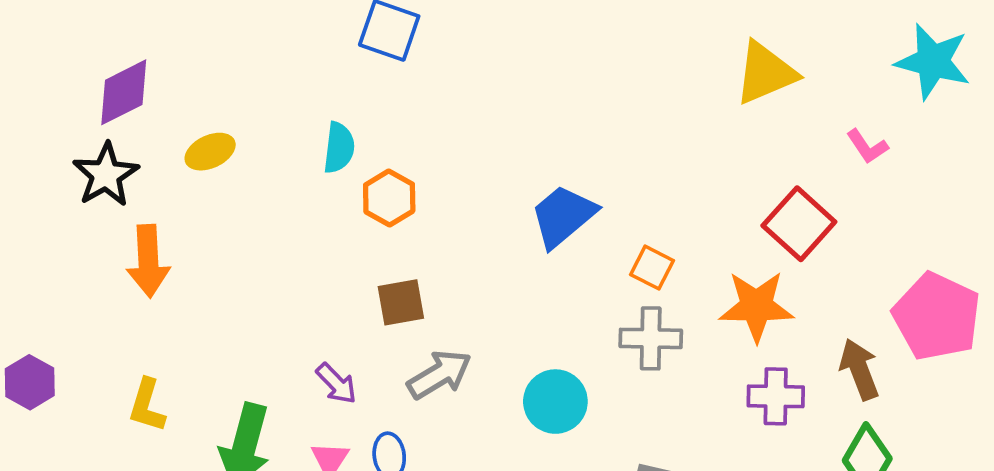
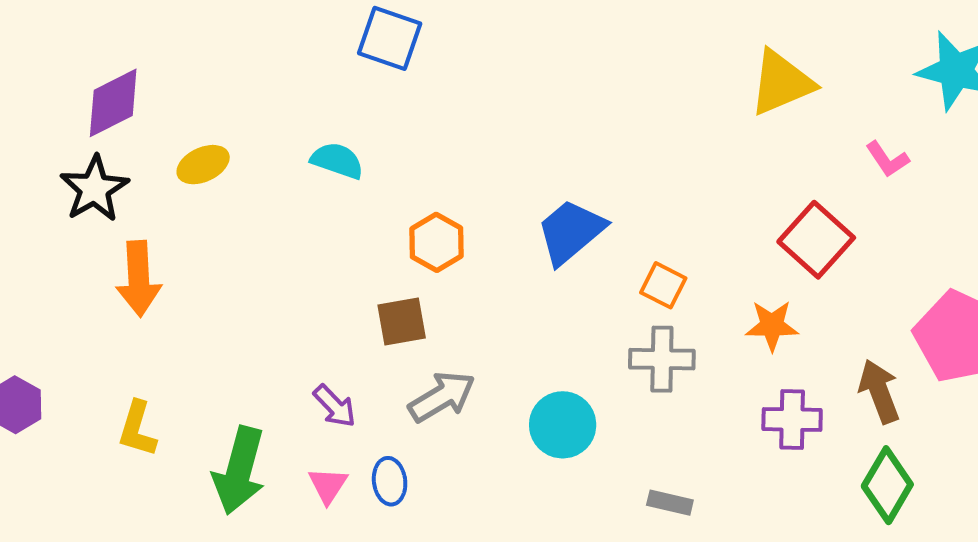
cyan semicircle: (339, 148) -> (337, 161), turned -78
orange hexagon: (389, 198) -> (436, 242), moved
orange star: (756, 306) -> (772, 326), size x0.7

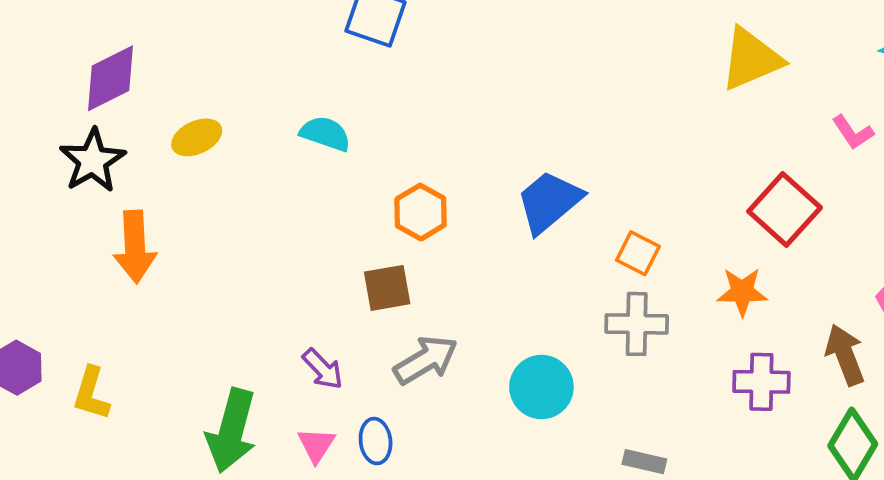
yellow L-shape: (137, 429) -> (91, 393), moved

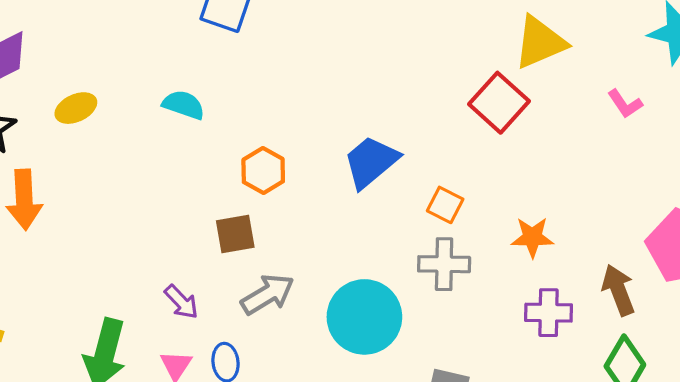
red square: (785, 209) -> (499, 103), moved
cyan circle: (541, 387) -> (364, 317), size x1.4

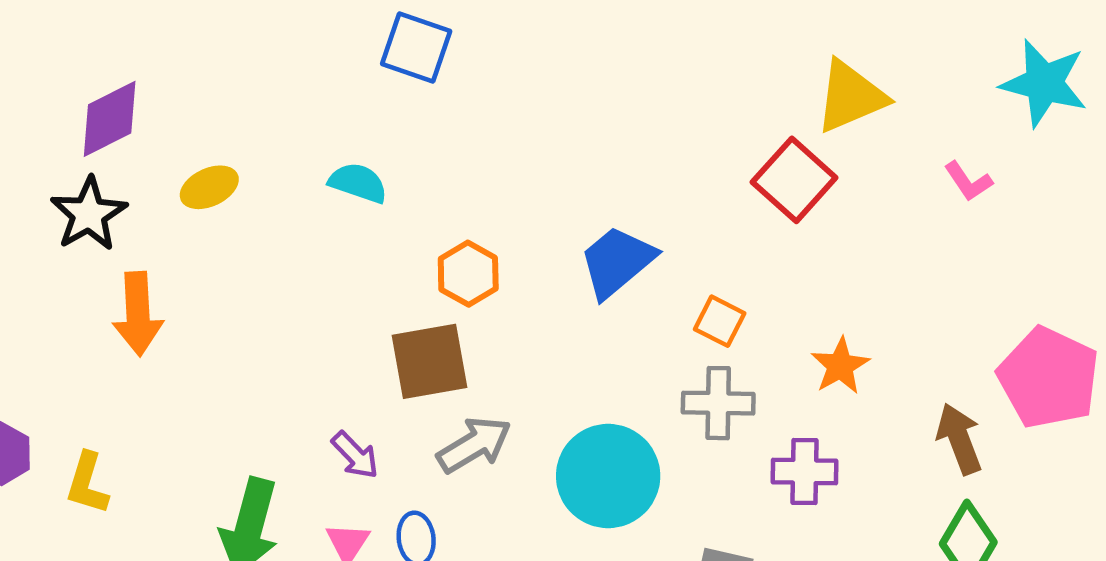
brown square: (235, 234) -> (430, 361), size x1.4
orange star: (532, 237) -> (840, 366), turned -30
purple cross: (549, 313) -> (805, 472), moved

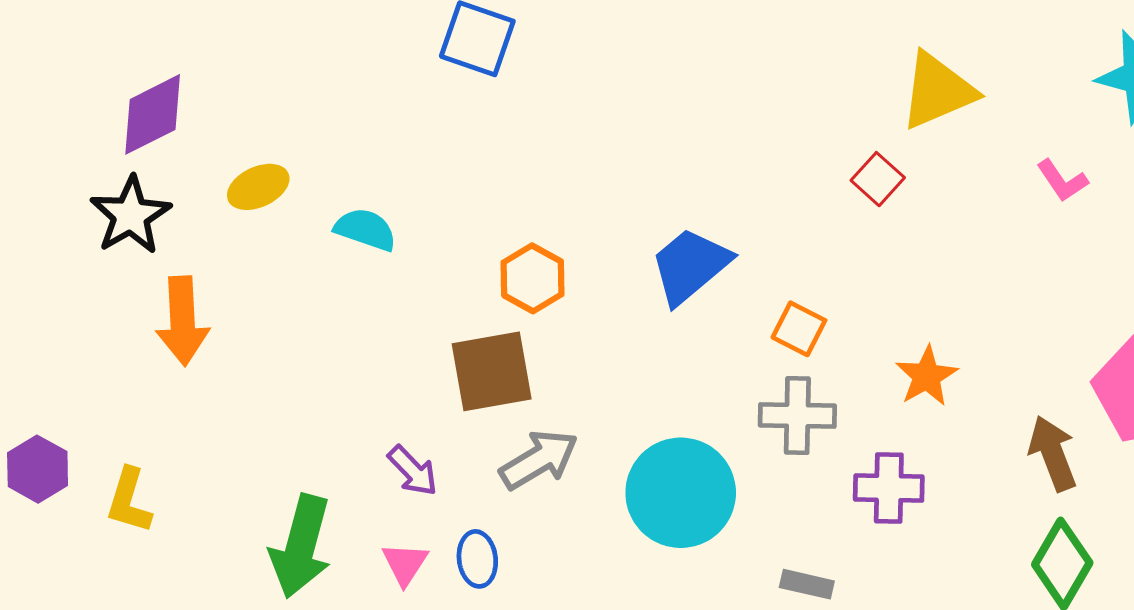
red square: (794, 180) -> (878, 179), size x0.6
cyan semicircle: (358, 183) -> (365, 229), moved

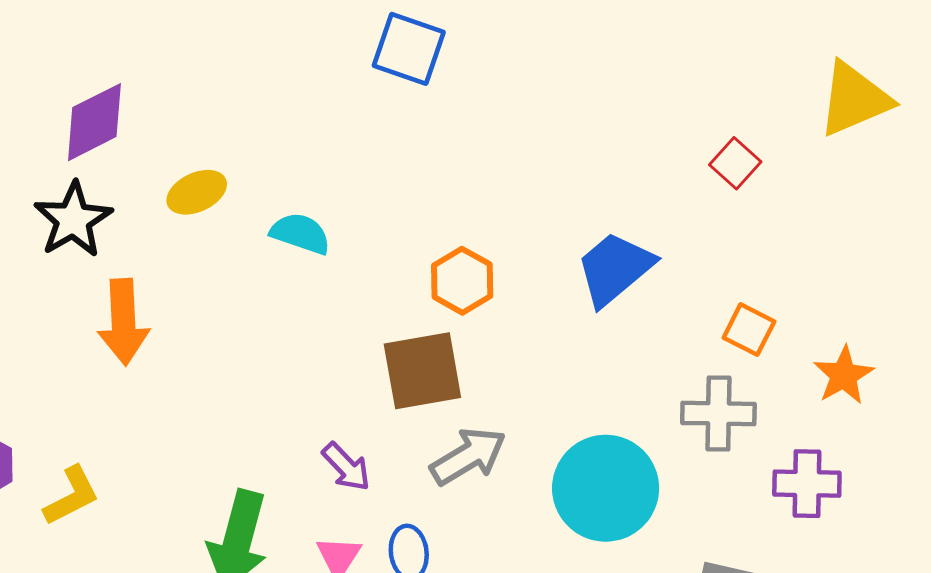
red square: (878, 179) -> (735, 163), moved
orange square: (799, 329) -> (749, 330), moved
yellow L-shape: (129, 501) -> (72, 496), turned -134

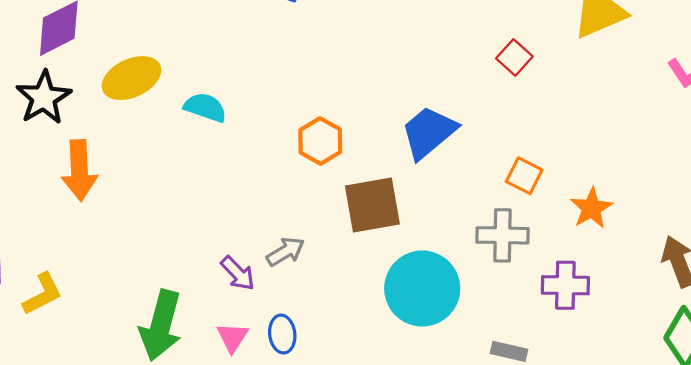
yellow ellipse: (197, 192) -> (131, 78), size x1.4
brown square: (422, 371) -> (372, 205), moved
gray arrow: (468, 456) -> (286, 252), moved, size x0.7

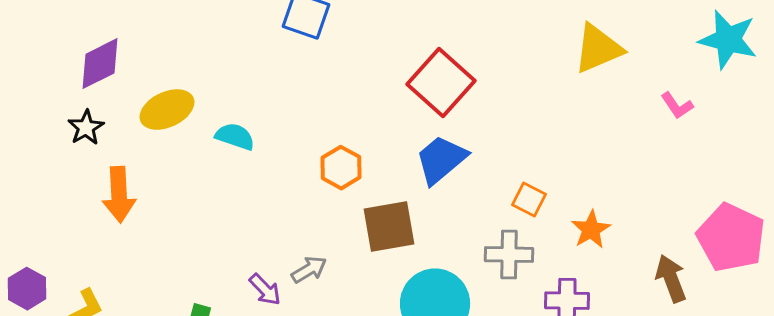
red square: (514, 57) -> (441, 83), moved, size x2.0
black star: (44, 98) -> (86, 128), size x0.7

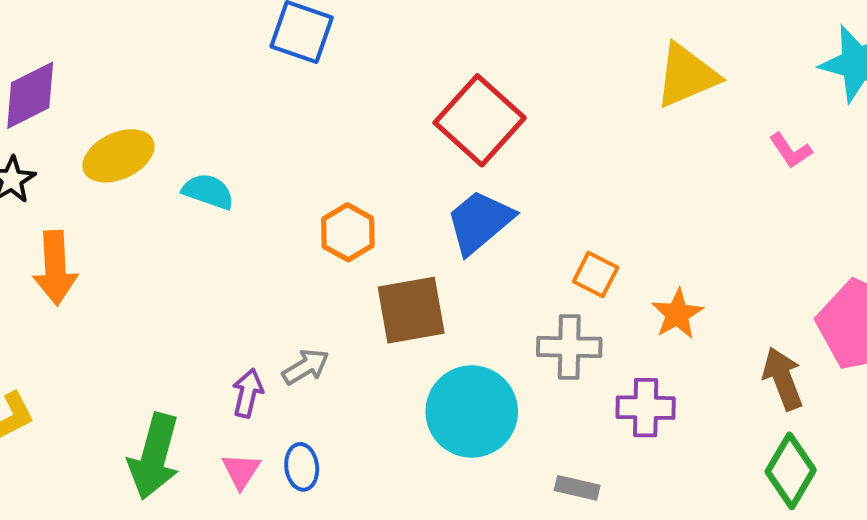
purple arrow: (265, 290) -> (248, 393), turned -123

